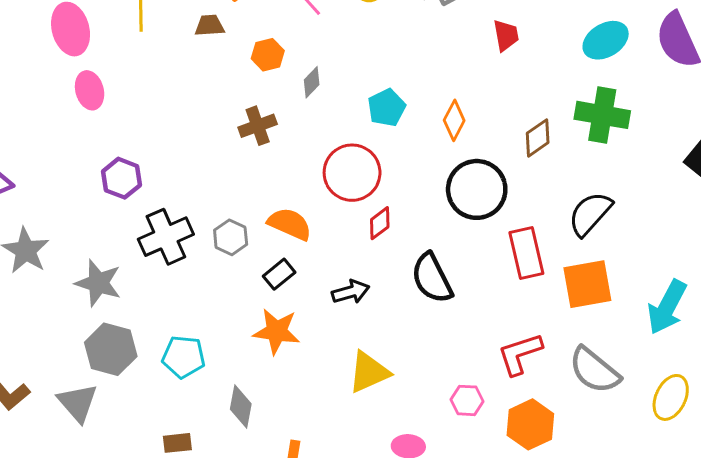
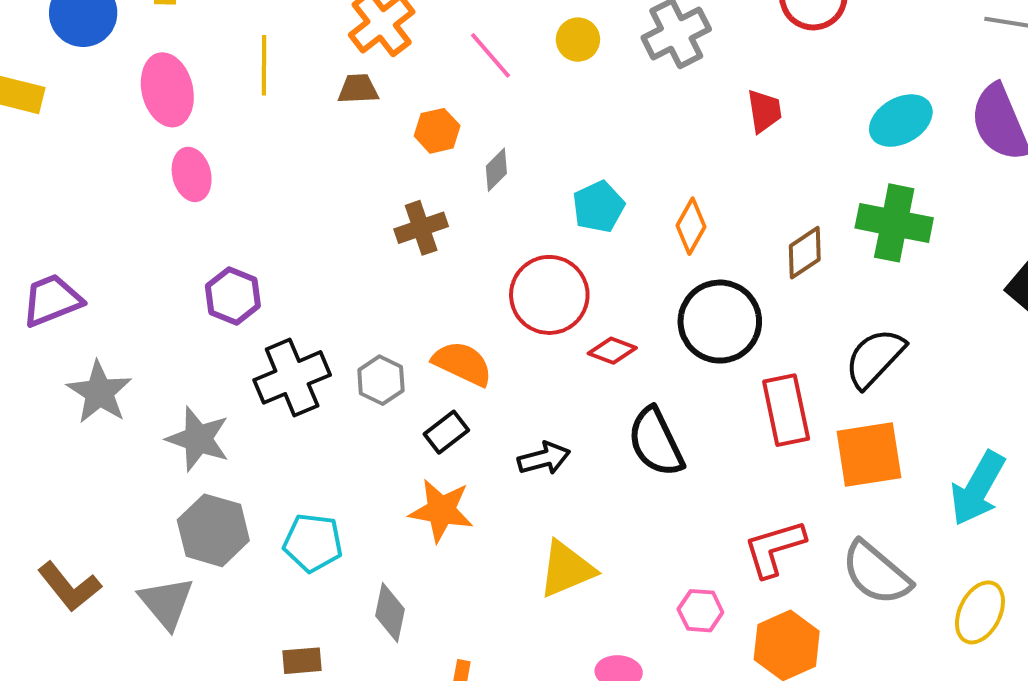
red diamond: (380, 223) -> (612, 351), moved, turned 56

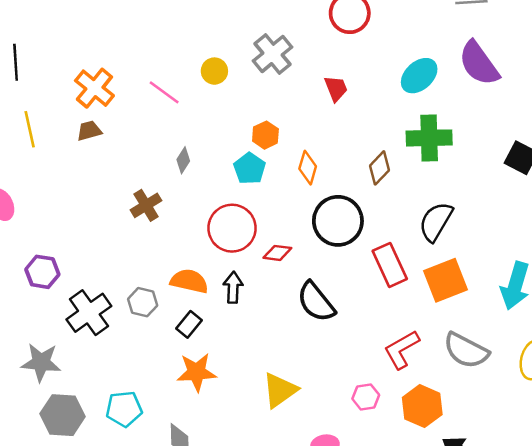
orange hexagon: (437, 131) -> (265, 135), moved
black arrow: (544, 458) -> (233, 287), moved, turned -60

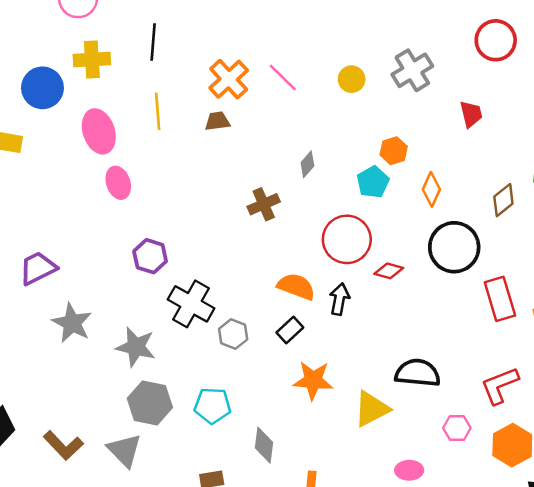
pink line: (164, 92) -> (283, 77), moved
gray hexagon: (143, 302) -> (233, 334), moved
black semicircle: (316, 302) -> (418, 373), moved, turned 126
black cross: (89, 313) -> (191, 304), turned -33
orange star: (197, 372) -> (313, 380), moved

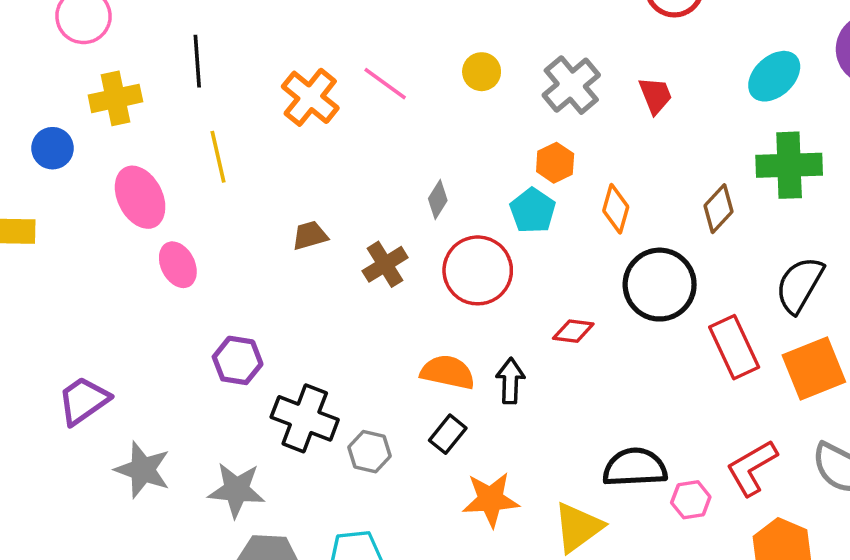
gray cross: (412, 70) -> (571, 85), moved
blue circle: (42, 88) -> (53, 148), size x0.7
brown trapezoid: (217, 121) -> (310, 235), moved
red circle: (347, 239) -> (478, 270), moved
pink hexagon: (457, 428) -> (691, 500), moved

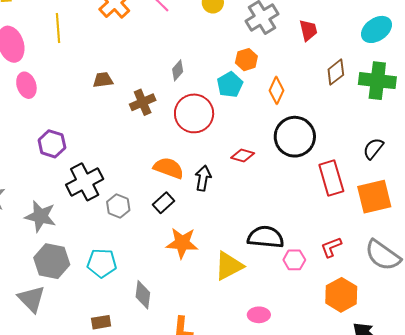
brown diamond: (718, 209) -> (336, 72), moved
black semicircle: (800, 285) -> (373, 148), size x0.7
black cross: (305, 418) -> (85, 182), turned 33
red L-shape: (752, 468) -> (331, 247), size x0.7

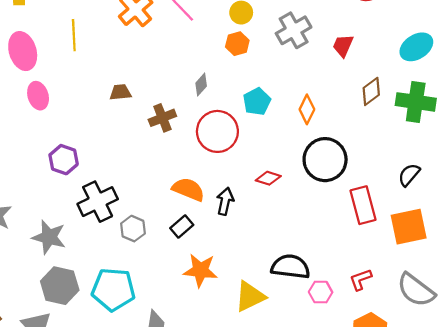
red trapezoid: (308, 30) -> (343, 46), turned -145
orange hexagon: (246, 60) -> (237, 44), moved
cyan pentagon: (102, 263) -> (113, 289), size x1.4

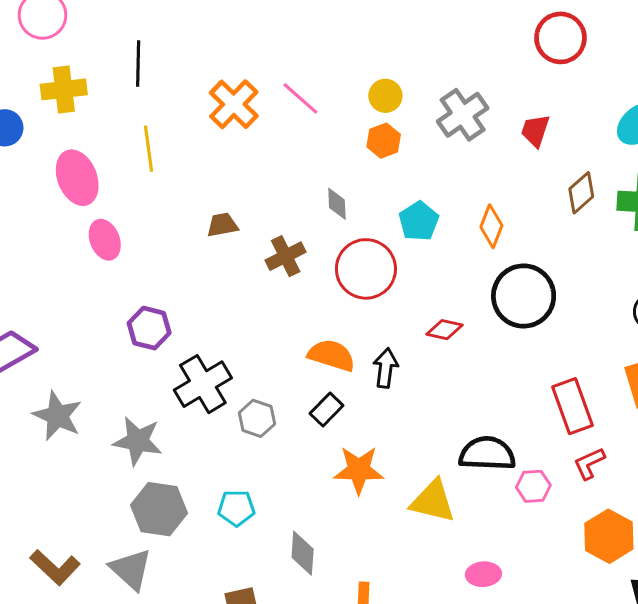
gray diamond: (201, 85) -> (337, 204), turned -40
red rectangle: (363, 205) -> (572, 406), moved
cyan pentagon: (113, 289) -> (236, 508), size x0.6
yellow triangle: (250, 296) -> (433, 501), turned 44

